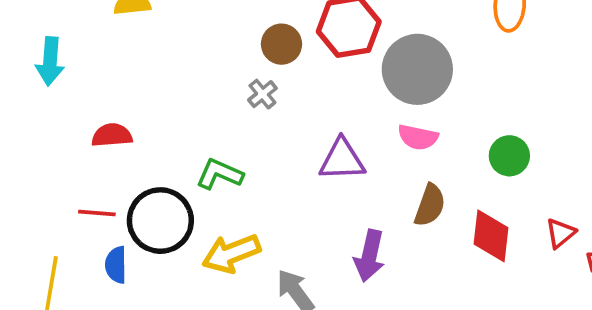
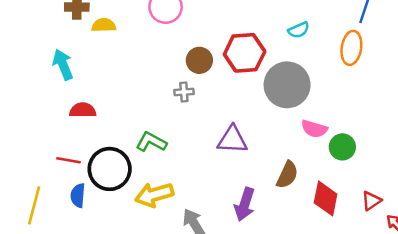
cyan arrow: (50, 61) -> (63, 64), moved, turned 148
gray cross: (262, 94) -> (184, 92), turned 30
pink semicircle: (418, 137) -> (314, 129), moved

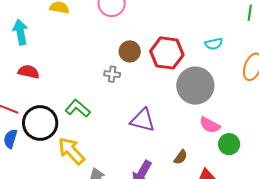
brown semicircle: (287, 175) -> (181, 157), size x0.7
yellow arrow: (154, 195) -> (71, 151), turned 52

